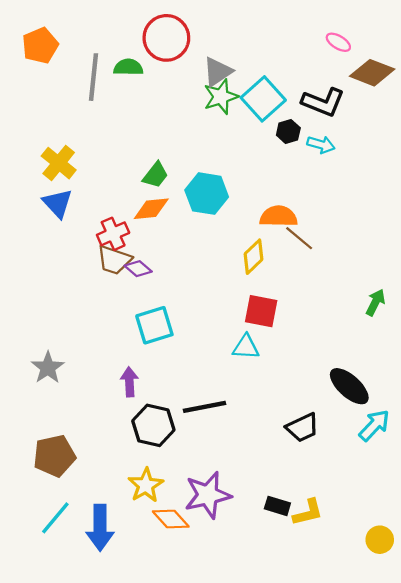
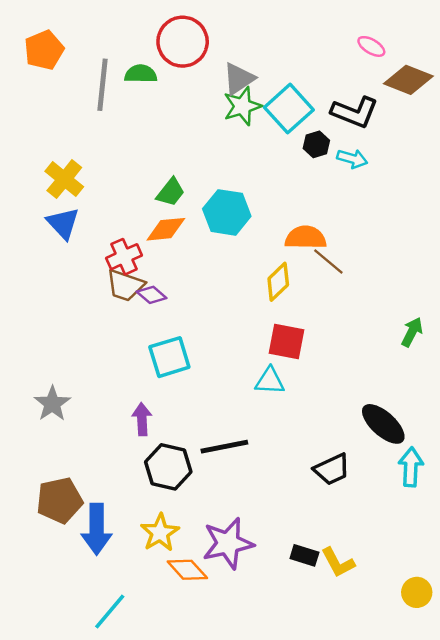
cyan arrow: (374, 425) -> (411, 467), turned -40
yellow L-shape: (308, 512) -> (338, 563), turned 76
cyan line: (55, 518) -> (110, 612), moved
blue arrow: (100, 528) -> (97, 529), moved

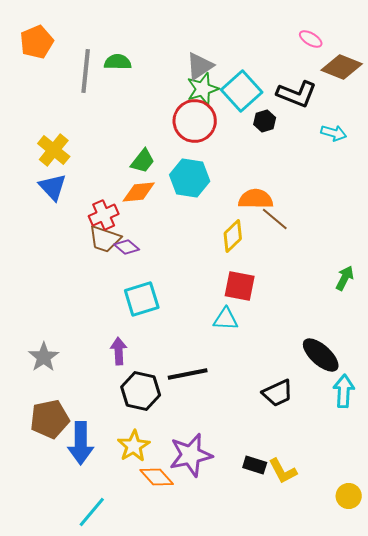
red circle: (183, 42) -> (195, 121), moved
cyan arrow: (352, 159) -> (334, 133), moved
gray star: (52, 404) -> (44, 357), moved

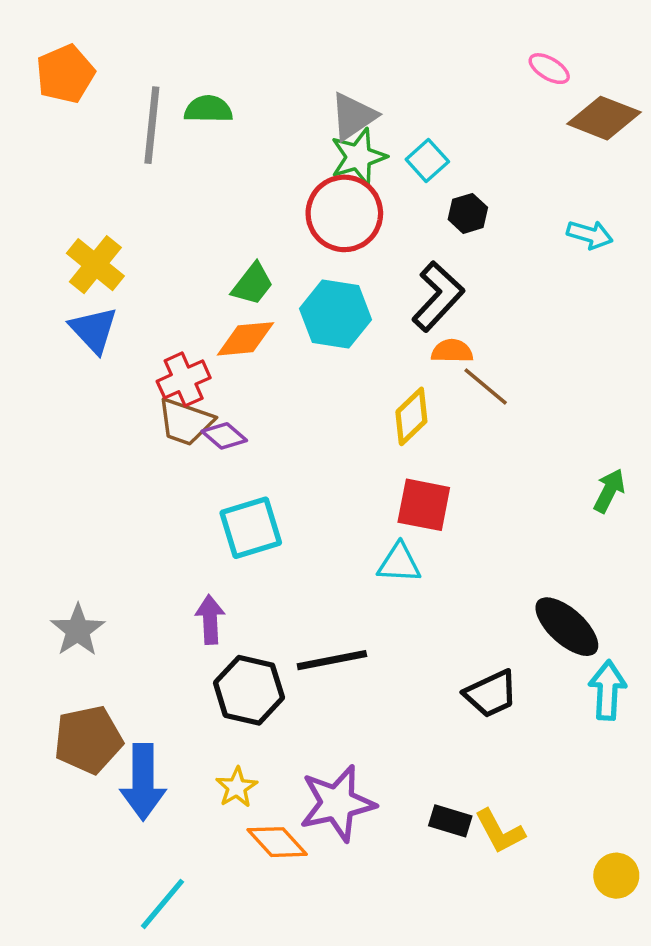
cyan square: (242, 91) -> (427, 160), size x0.6
black L-shape: (297, 94) -> (438, 296), moved, turned -69
orange semicircle: (256, 199) -> (452, 351), size x0.7
yellow star: (134, 446) -> (237, 787), size x0.7

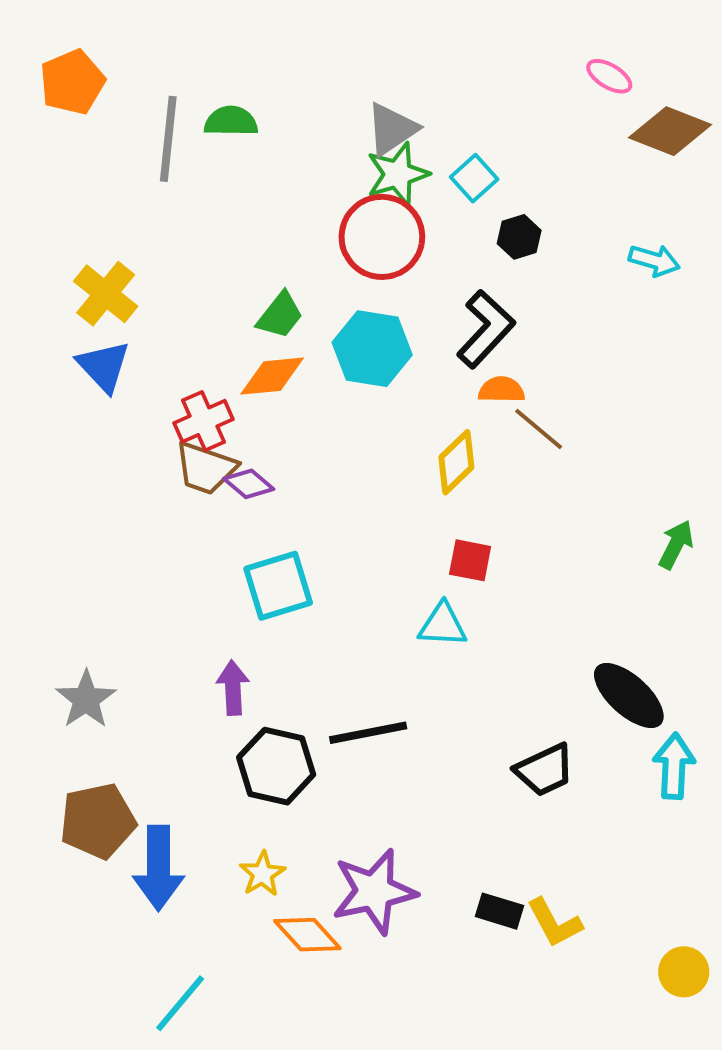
red square: (424, 505) -> (470, 560), size x0.7

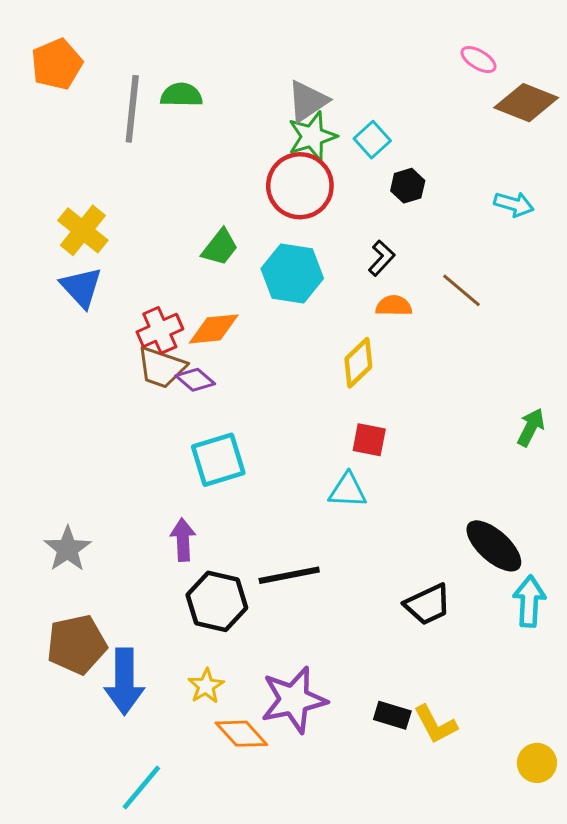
black L-shape: (486, 329) -> (382, 258), size x0.6
orange diamond: (272, 376) -> (214, 329), moved
brown line: (539, 429) -> (462, 290), moved

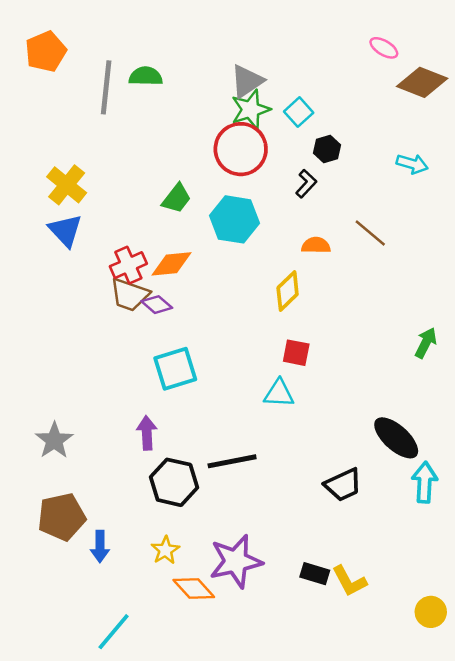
black L-shape: (382, 258) -> (306, 184), moved
blue arrow: (124, 681) -> (100, 547), size x0.6

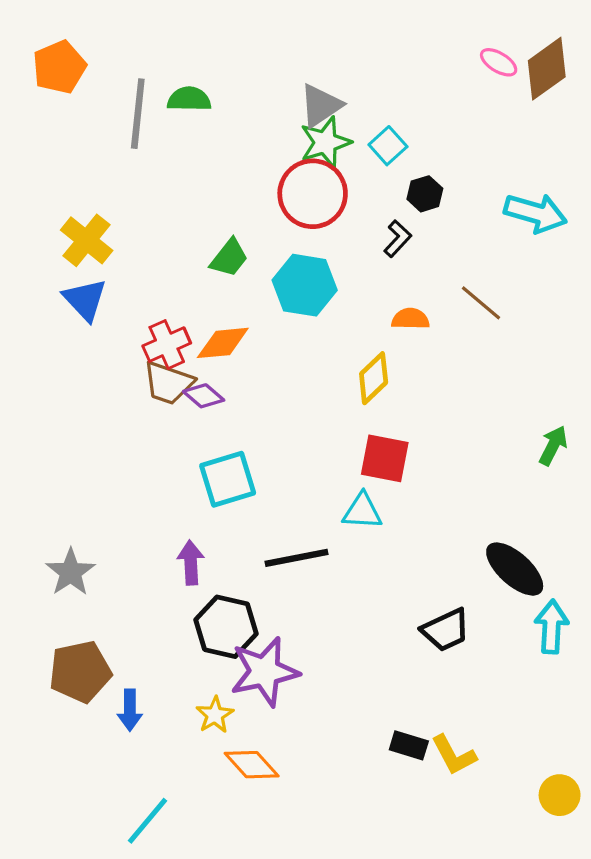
brown diamond: (422, 82) -> (547, 69), moved, turned -57
cyan arrow: (412, 164) -> (535, 213), size x1.5
red square: (296, 353) -> (385, 458), size x1.4
black line: (232, 461) -> (297, 558), moved
purple star: (236, 561) -> (265, 672), moved

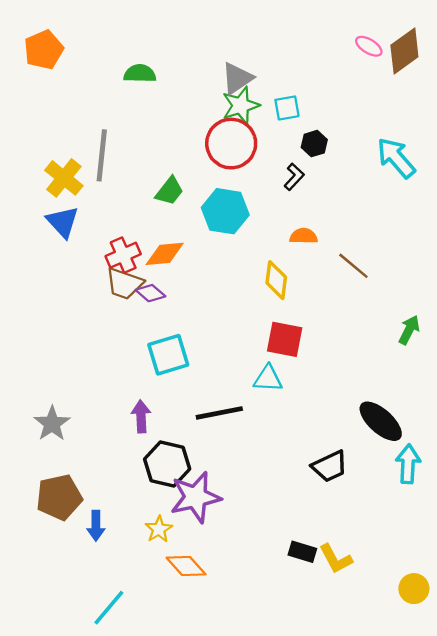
gray line: (138, 114) -> (102, 155), moved
cyan square: (388, 146) -> (287, 108), turned 32
cyan arrow: (535, 213) -> (396, 158), turned -147
brown line: (481, 303) -> (353, 266), moved
yellow diamond: (374, 378) -> (276, 280), turned -39

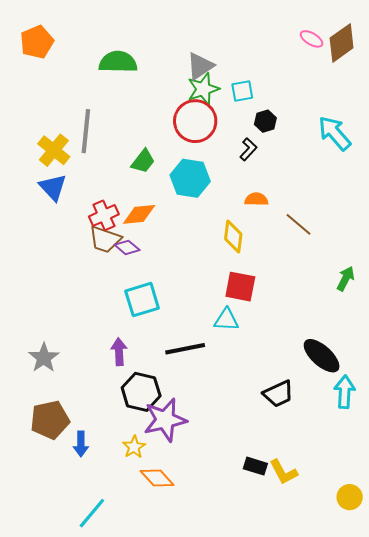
green semicircle: (140, 74) -> (118, 62), size x1.4

